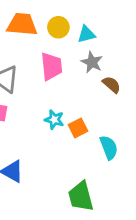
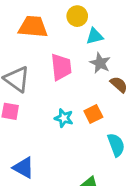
yellow circle: (58, 27) -> (77, 16), moved
orange square: (78, 128) -> (93, 114), moved

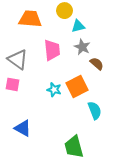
orange square: (93, 114) -> (77, 87), size x1.5

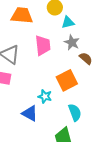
cyan star: (54, 90) -> (45, 96), moved
cyan semicircle: (95, 110) -> (75, 112), moved
blue triangle: (23, 128) -> (30, 113), moved

